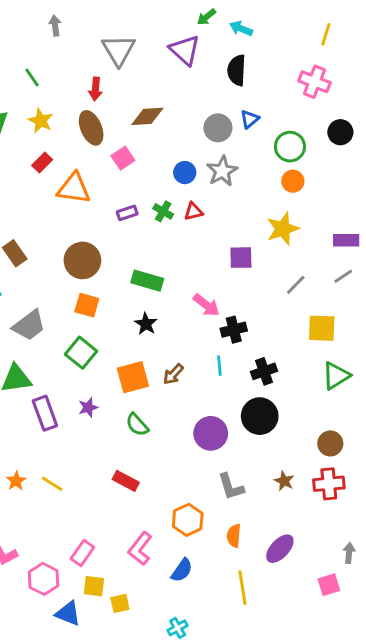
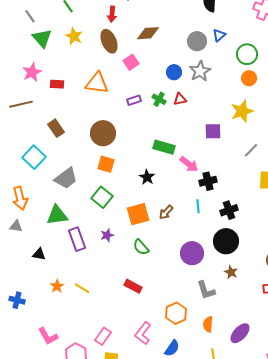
red rectangle: (42, 162) -> (57, 84), moved, turned 48
green rectangle: (147, 281) -> (164, 147), moved
brown star: (284, 481) -> (231, 272), moved

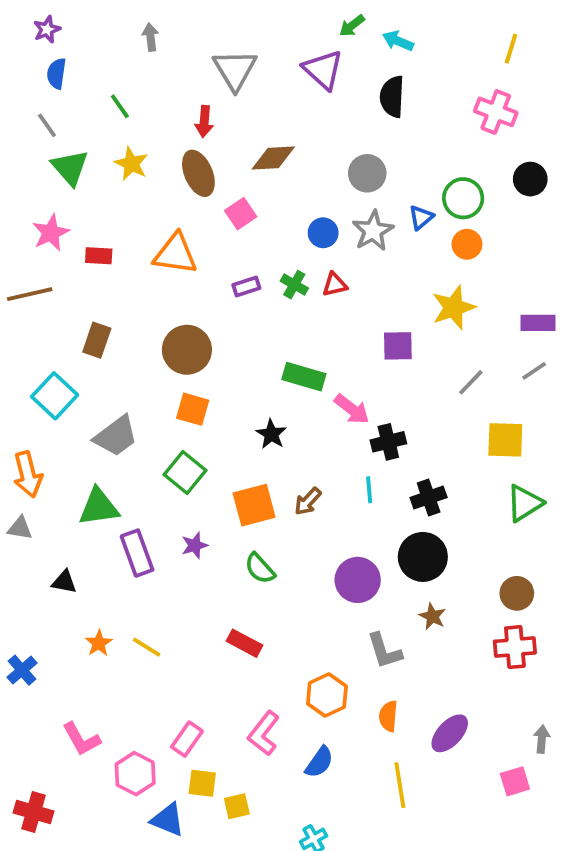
blue triangle: (219, 35) -> (421, 217), moved
brown rectangle: (56, 128) -> (97, 340), turned 54
blue cross: (17, 300) -> (22, 670), turned 35

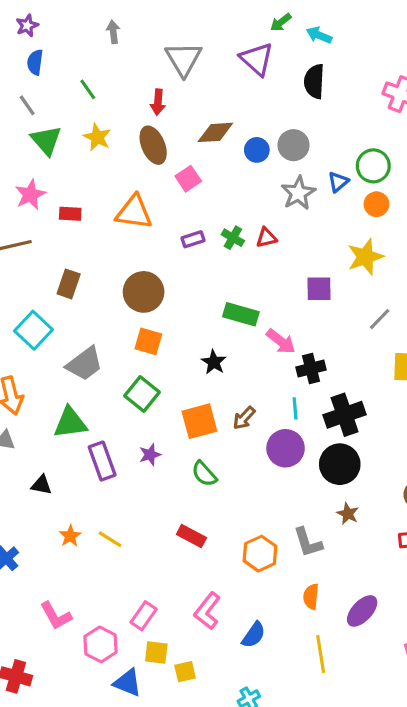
blue circle: (323, 233) -> (257, 150), moved
black cross: (429, 497) -> (345, 415), size x1.4
purple circle: (358, 580) -> (286, 448), moved
orange hexagon: (327, 695) -> (260, 554), moved

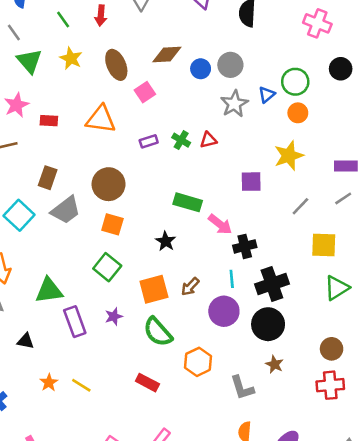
red arrow: (158, 102) -> (101, 16), moved
gray trapezoid: (85, 364) -> (66, 210), moved
green semicircle: (204, 474) -> (158, 332), size x1.4
orange hexagon: (260, 554) -> (198, 362), moved

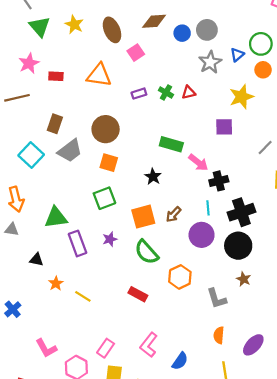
yellow star: (289, 156) -> (241, 97), moved
green square: (107, 267) -> (104, 198), turned 30
orange star: (49, 383) -> (56, 283), moved

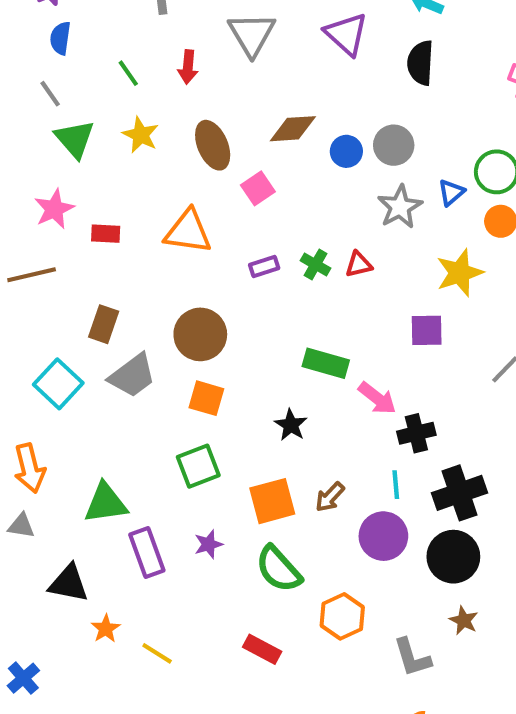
black triangle: (36, 260) -> (69, 583), size x1.5

